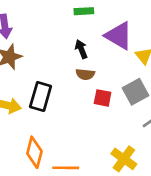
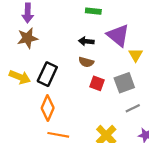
black arrow: (81, 49) -> (86, 41), turned -72
orange diamond: (34, 152) -> (48, 108), moved

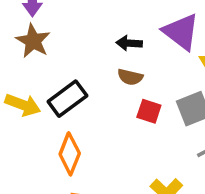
brown star: (27, 38) -> (33, 41), turned -30
black rectangle: (47, 74) -> (67, 99), turned 30

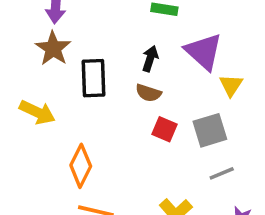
black arrow: (129, 43) -> (150, 59), turned 100
black rectangle: (67, 99) -> (94, 78), moved, turned -60

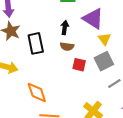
yellow triangle: (231, 85) -> (105, 39), moved
orange diamond: (81, 166) -> (37, 92), turned -35

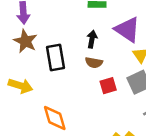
red square: (79, 65) -> (108, 86), turned -32

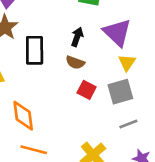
red square: (108, 86) -> (87, 90), turned 35

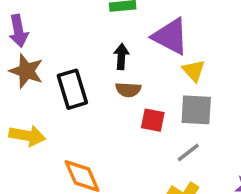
gray square: (120, 92) -> (196, 110), turned 35
gray line: (128, 124) -> (188, 152), moved

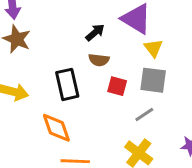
black arrow: (121, 57) -> (95, 32), turned 42
black rectangle: (72, 89) -> (67, 84), moved

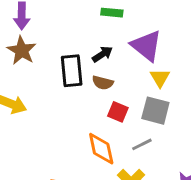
black rectangle: (67, 84) -> (72, 71), moved
orange diamond: (56, 128) -> (101, 149), moved

